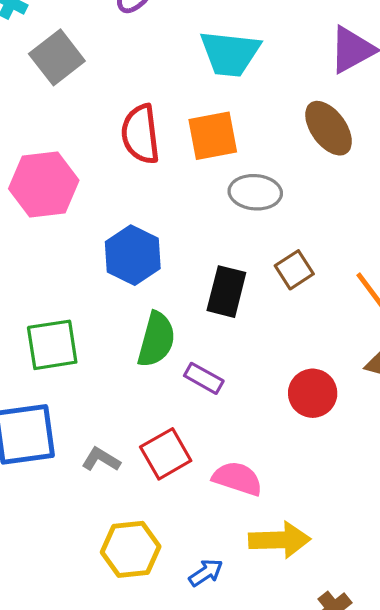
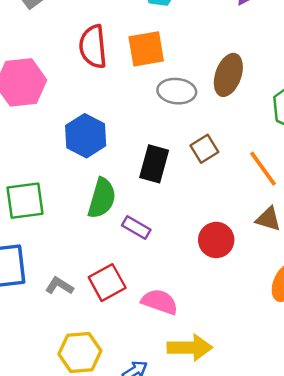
brown ellipse: (329, 128) -> (228, 75), moved, turned 54

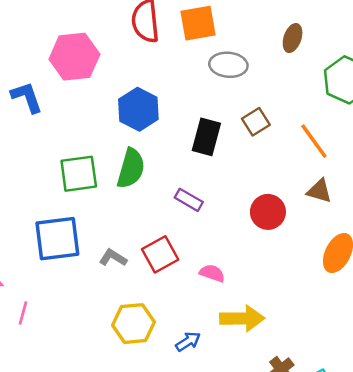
brown ellipse: (228, 75) -> (293, 38), moved, size x0.7
green semicircle: (102, 198) -> (131, 168), moved
pink semicircle: (160, 302) -> (212, 273), size x0.7

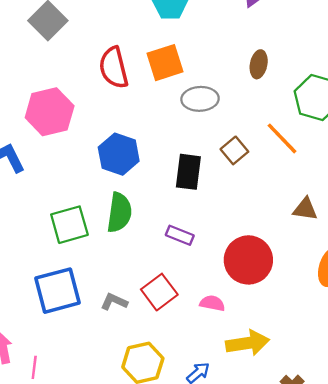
orange line: (314, 141) -> (282, 138), moved
red circle: (268, 212) -> (248, 260), moved, size x1.4

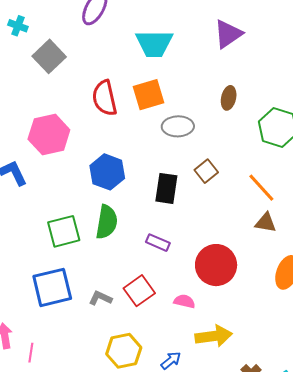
orange line: (282, 138) -> (261, 188), moved

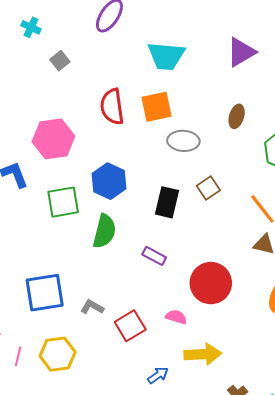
gray square: (49, 56) -> (60, 61), size x0.6
green square: (64, 231) -> (63, 202), moved
red square: (139, 291) -> (130, 326), moved
yellow hexagon: (124, 351) -> (58, 354), moved

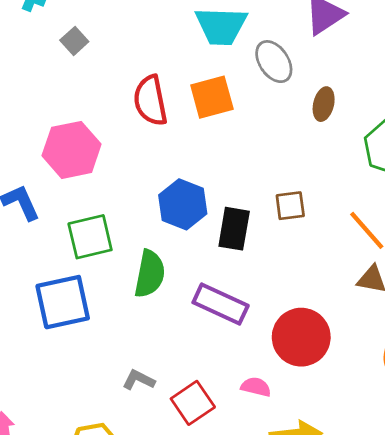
gray ellipse: (183, 141) -> (274, 62), moved, turned 56
blue hexagon: (109, 181) -> (183, 204), moved
brown square: (208, 188) -> (290, 206), turned 30
purple rectangle: (154, 256) -> (221, 304), size x1.6
blue square: (45, 293) -> (63, 302), moved

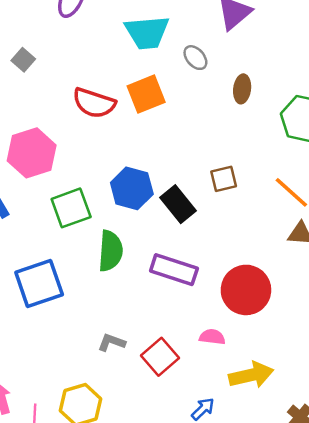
gray ellipse: (274, 62) -> (195, 58), size x0.7
red semicircle: (150, 101) -> (94, 103), turned -54
black rectangle: (234, 229) -> (178, 204), turned -42
green square: (90, 237) -> (71, 208), moved

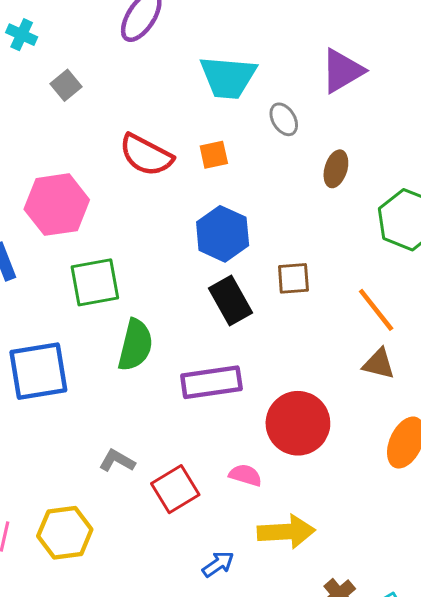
orange square: (146, 94) -> (214, 155), size x0.6
blue hexagon: (132, 188) -> (223, 234), moved
purple rectangle: (174, 270) -> (211, 382), turned -36

